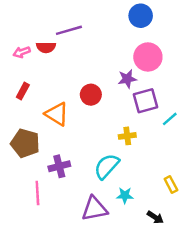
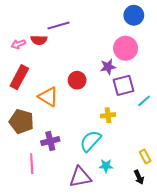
blue circle: (141, 16) -> (134, 15), moved
red rectangle: (23, 91) -> (19, 77), size x1.6
black arrow: (155, 217) -> (139, 177), moved, turned 32

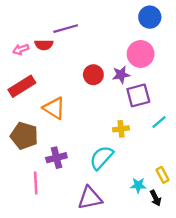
red rectangle: (19, 77) -> (22, 86), turned 30
red circle: (77, 80) -> (93, 75), moved
cyan line: (144, 101) -> (159, 122), moved
cyan star: (106, 166) -> (138, 185), moved

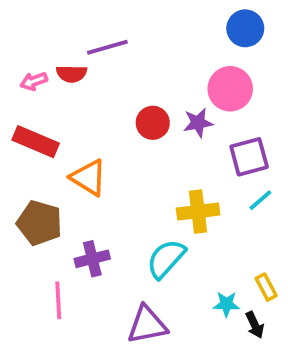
red rectangle: (22, 86) -> (36, 142), turned 55
purple square: (138, 95) -> (249, 157), moved
yellow cross: (121, 129) -> (198, 212), size x1.5

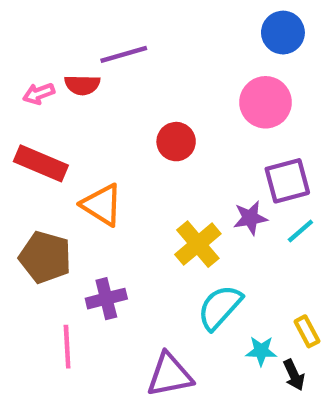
purple star: (198, 123) -> (250, 218), moved
yellow cross: (198, 212) -> (198, 244), moved, turned -33
cyan semicircle: (166, 259) -> (220, 307), moved

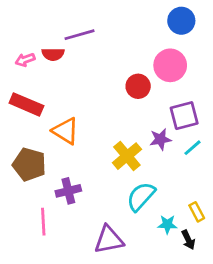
red circle: (176, 142) -> (138, 86), moved

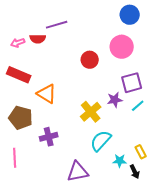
red circle: (138, 86) -> (90, 60), moved
pink line: (43, 222) -> (15, 158), moved

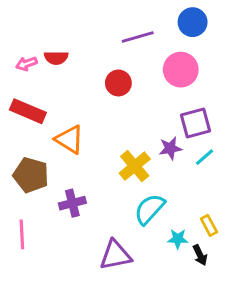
purple line: (57, 25) -> (138, 37), moved
red circle: (90, 60) -> (118, 83), moved

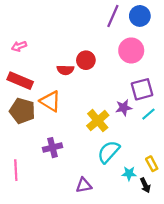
purple line: (138, 37) -> (113, 16), moved, turned -50
red semicircle: (56, 58) -> (65, 70), moved
brown pentagon: (31, 175) -> (22, 111), moved
purple triangle: (115, 255) -> (84, 185), size x0.7

